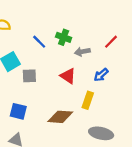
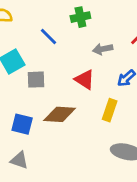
green cross: (64, 37) -> (80, 17), moved, turned -32
brown diamond: (60, 117) -> (60, 114), moved

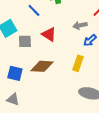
gray arrow: (103, 49) -> (80, 25), moved
red triangle: (85, 80) -> (49, 34), moved

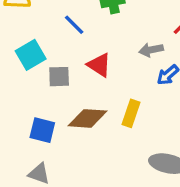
yellow rectangle: (78, 63) -> (131, 113), moved

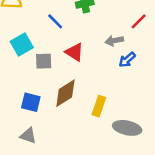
yellow rectangle: (131, 113) -> (99, 106), moved
brown diamond: (88, 118) -> (65, 93), turned -36

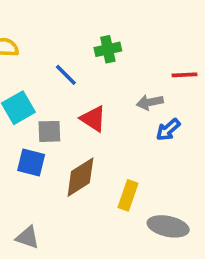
red line: (139, 21) -> (185, 75), turned 42
blue square: (31, 102) -> (31, 162), moved

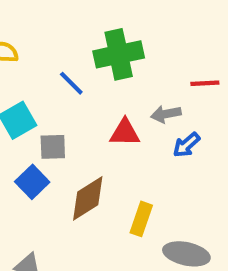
green cross: (108, 49) -> (119, 54), size x1.6
red triangle: (93, 119) -> (125, 133), moved, turned -32
blue square: (31, 162) -> (32, 182), turned 32

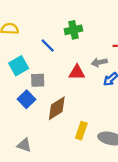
green cross: (119, 54) -> (73, 30), size x0.7
yellow rectangle: (141, 219) -> (81, 131), moved

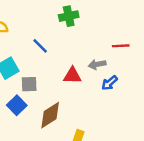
green cross: (73, 30) -> (69, 16), moved

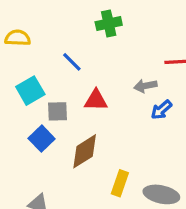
red triangle: (72, 76) -> (96, 100), moved

